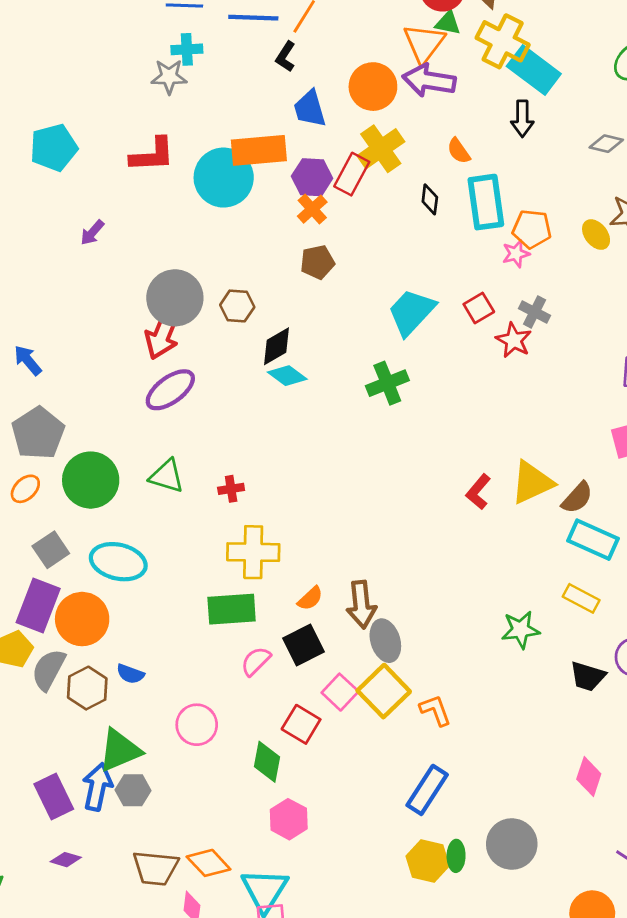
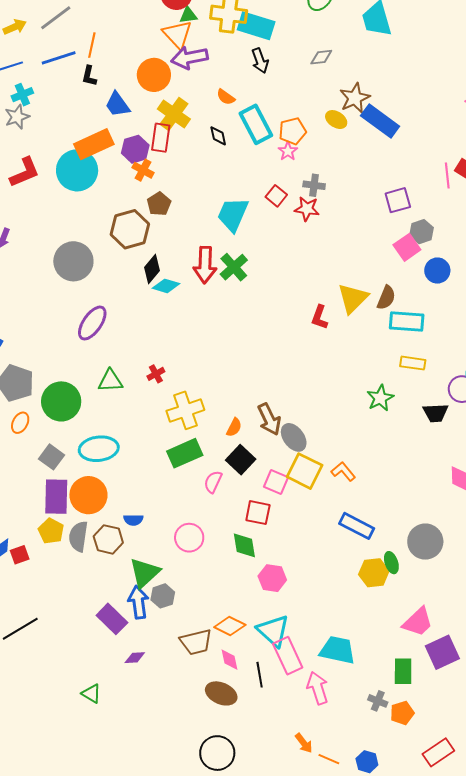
brown hexagon: (237, 306) -> (130, 229), moved, size x1.6
red arrow: (163, 333) -> (205, 265), moved
blue rectangle: (427, 790) -> (357, 526), turned -76

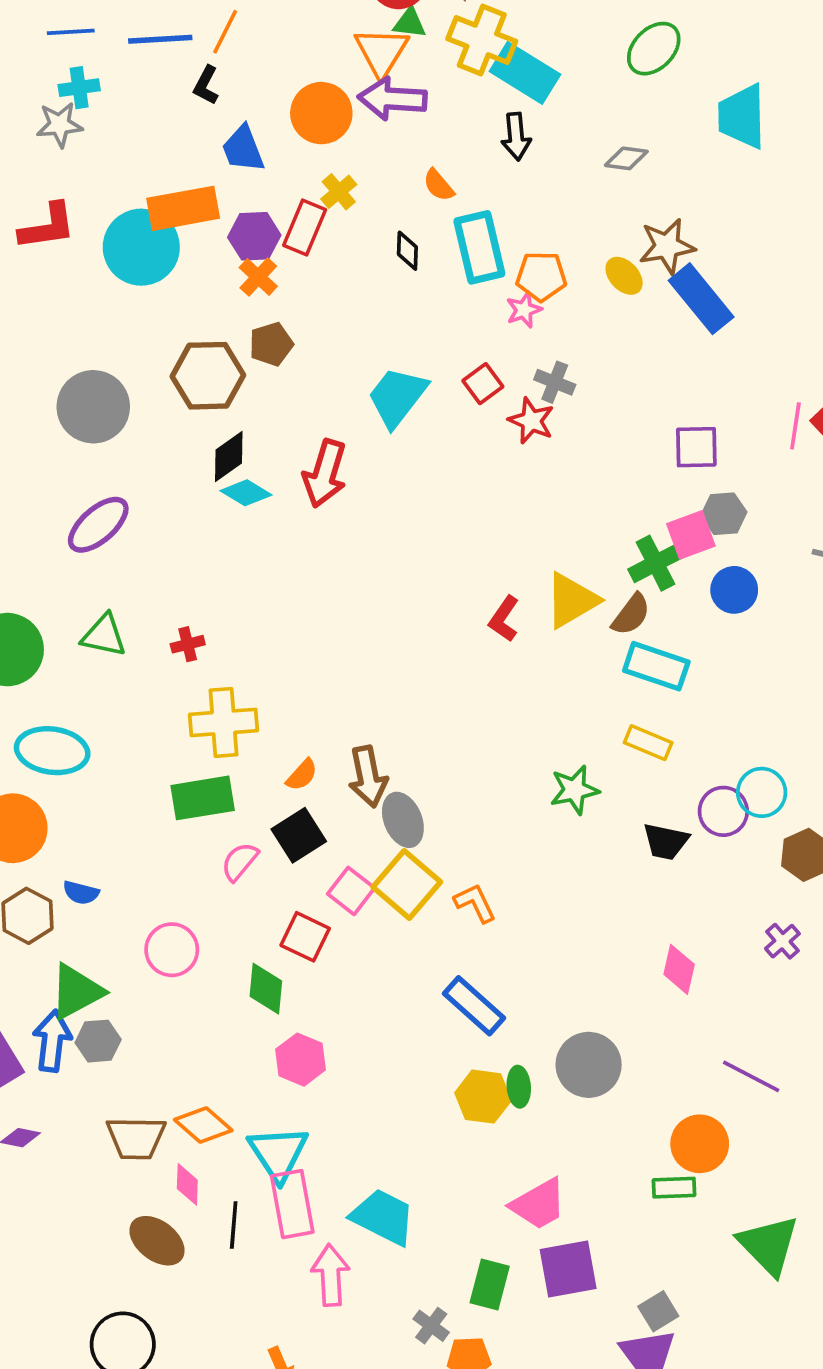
yellow cross: (174, 114) -> (339, 192), size x0.6
green cross: (234, 267) -> (656, 563), moved

